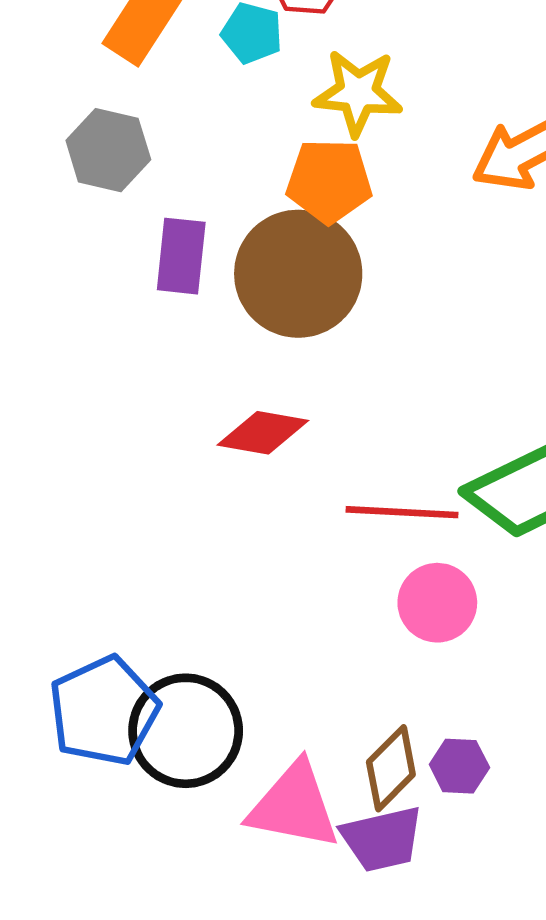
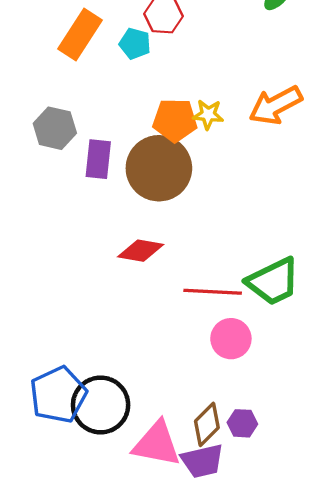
yellow star: (358, 93) -> (208, 114), moved, size x0.7
gray hexagon: (108, 150) -> (55, 128), moved

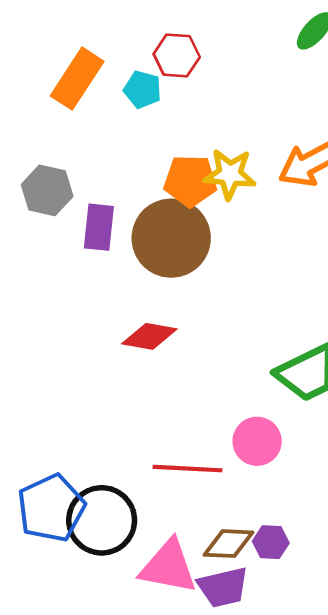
yellow star: (208, 114) -> (230, 174), size x1.4
red line: (213, 292) -> (188, 469), moved
brown diamond: (207, 424) -> (228, 544), turned 48

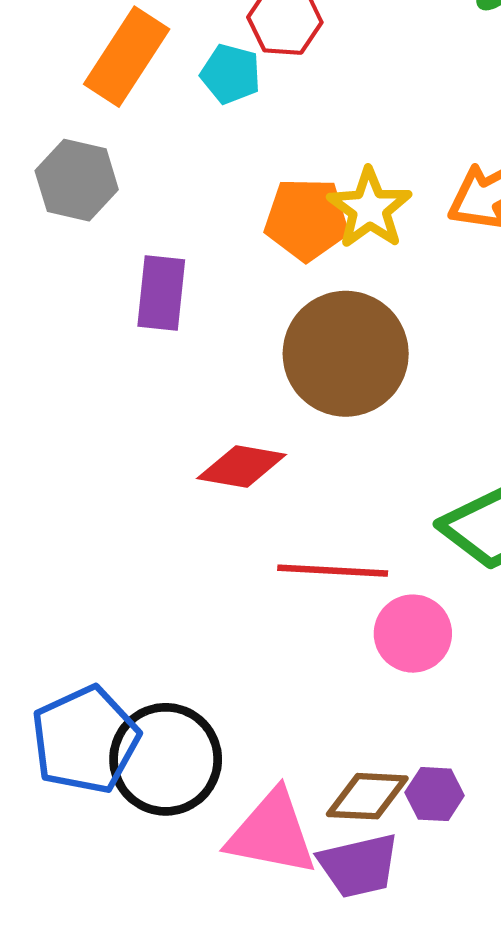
yellow star: (230, 174) -> (369, 208), turned 30
gray hexagon: (47, 190) -> (77, 180), moved
brown circle: (171, 238) -> (346, 354), moved
red line: (188, 469) -> (333, 571), moved

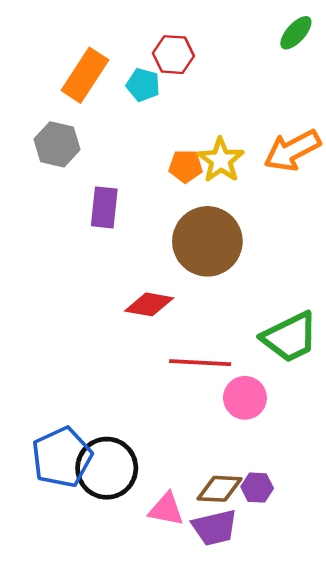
orange pentagon: (307, 219) -> (186, 166), size x0.7
pink triangle: (272, 833) -> (166, 509), size x0.7

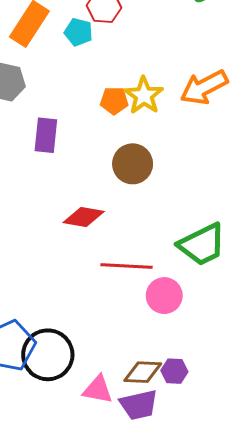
brown circle: (207, 241) -> (133, 164), size x0.7

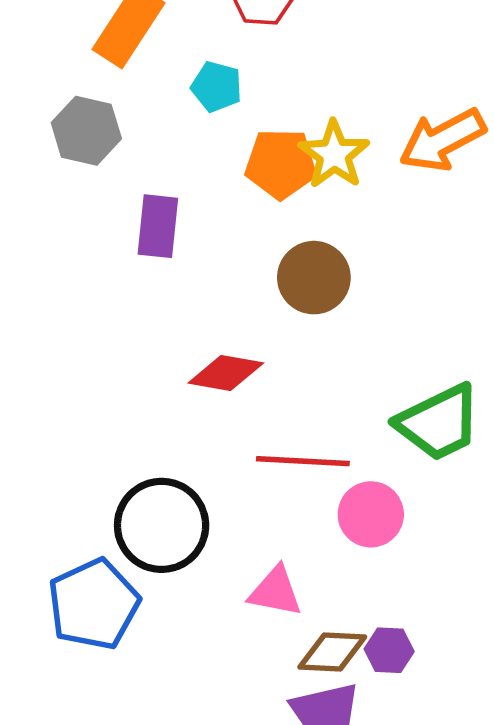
cyan pentagon: (78, 32) -> (217, 87), moved
orange pentagon: (114, 101) -> (281, 164), size x1.4
black circle: (48, 355) -> (162, 525), moved
pink triangle: (98, 390) -> (275, 591), moved

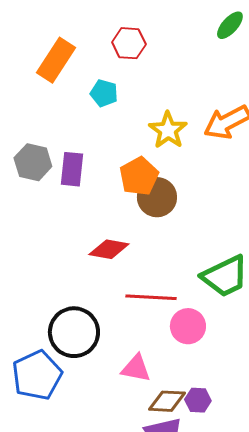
gray hexagon: (86, 131) -> (33, 162), moved
orange pentagon: (281, 164) -> (139, 176), moved, turned -30

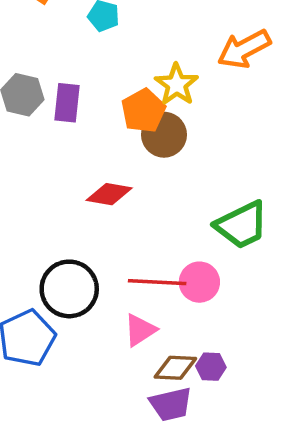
yellow star: (168, 130) -> (177, 84), moved
red line: (151, 297) -> (157, 282), moved
pink triangle: (136, 368) -> (140, 330), turned -44

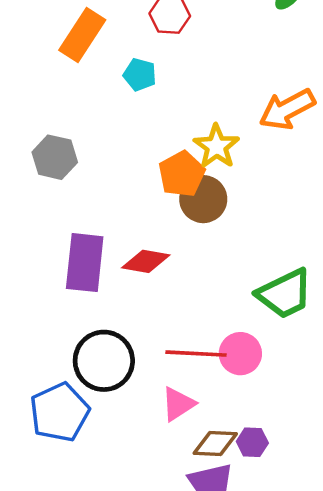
purple rectangle: (67, 103) -> (85, 263), moved, size x1.4

